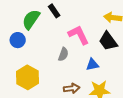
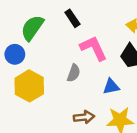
black rectangle: (54, 11) -> (72, 18), moved
yellow hexagon: (28, 77) -> (29, 86), moved

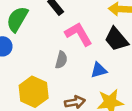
yellow hexagon: (29, 86) -> (34, 92), moved

